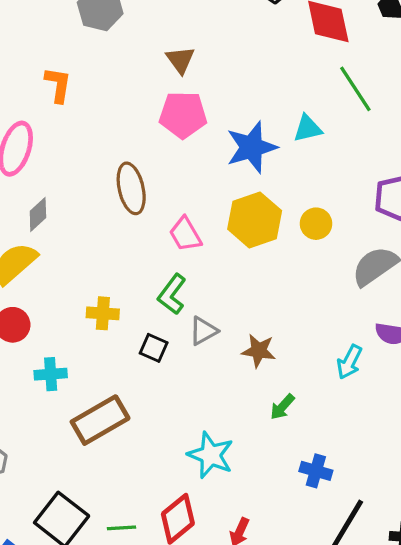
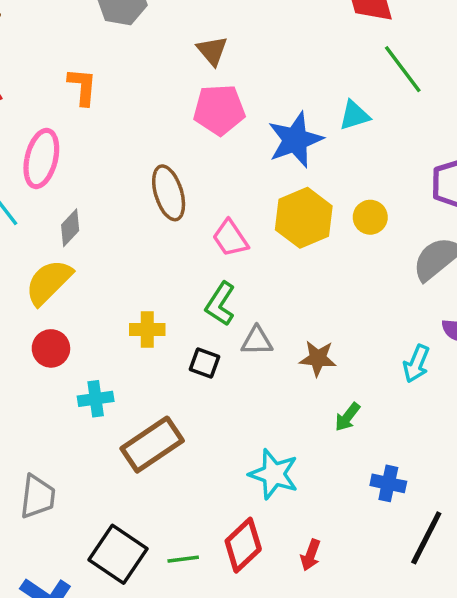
gray triangle: (203, 331) -> (257, 341), turned 32

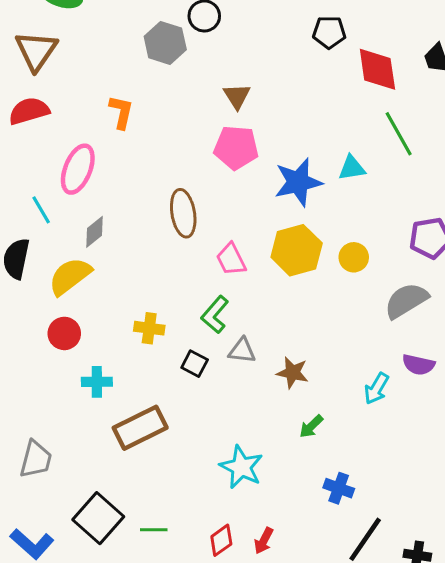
red diamond: (243, 545) -> (221, 540), moved, size x0.7

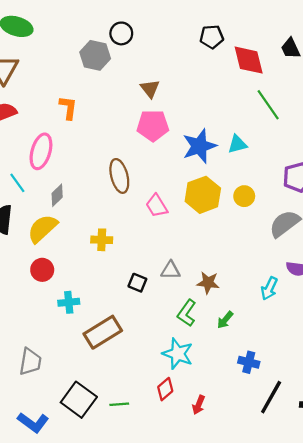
cyan triangle: (352, 168) -> (237, 144), moved
green L-shape: (215, 315) -> (187, 313), moved
yellow cross: (149, 328) -> (102, 240), moved
red diamond: (221, 540) -> (165, 389), moved

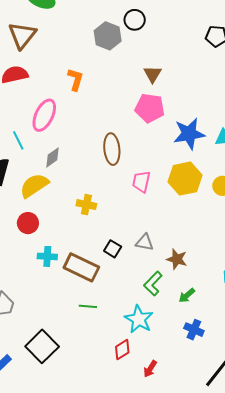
pink trapezoid: (157, 206) -> (141, 182), turned 35
brown rectangle: (103, 332) -> (81, 267), moved, turned 48
blue cross: (249, 362) -> (194, 330), moved
green line: (119, 404) -> (88, 306), moved

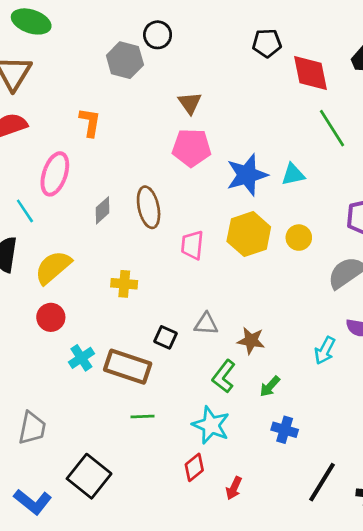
gray diamond: (53, 157) -> (103, 210), moved
cyan cross: (47, 256) -> (81, 358), turned -30

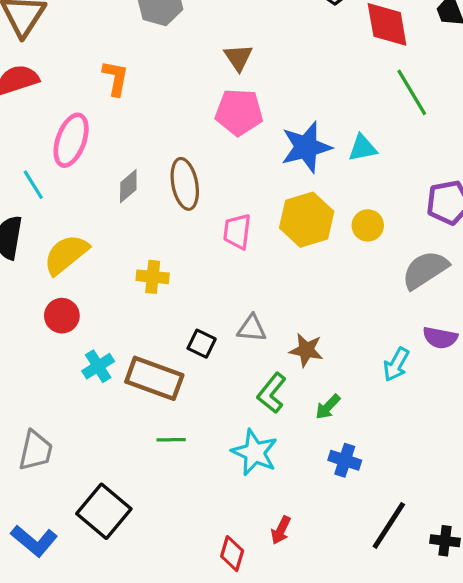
red diamond: (194, 467) -> (232, 554), moved, turned -36

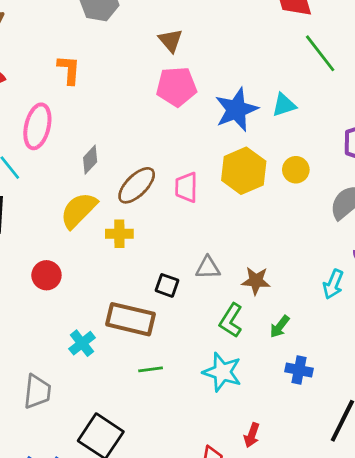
brown ellipse: (185, 184) -> (137, 185), moved, turned 63
yellow semicircle: (66, 255) -> (79, 210), moved
cyan cross: (98, 366) -> (82, 343), moved

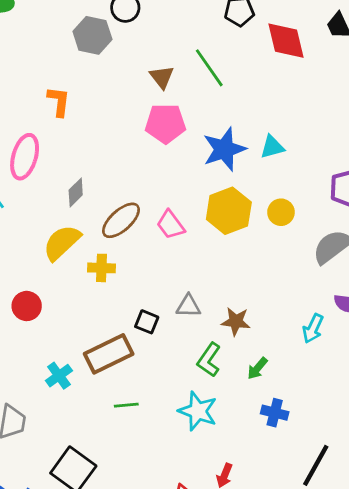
green line: (320, 53) -> (209, 68), moved
pink trapezoid: (186, 187) -> (171, 225), turned -40
brown rectangle: (130, 319) -> (109, 354), turned -42

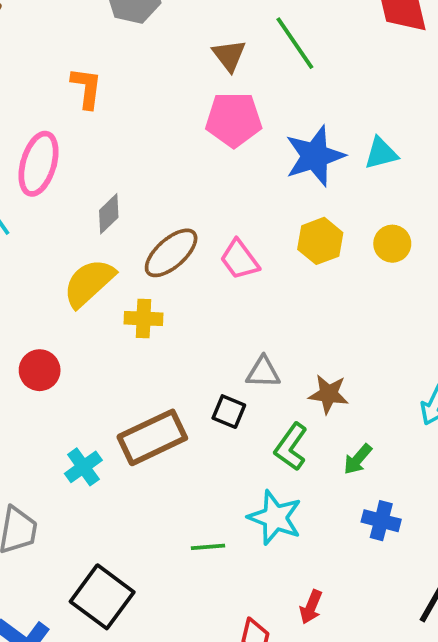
yellow hexagon: (229, 211) -> (320, 241), size x0.7
black square: (147, 322) -> (229, 412), moved
green line: (126, 405) -> (208, 547), moved

